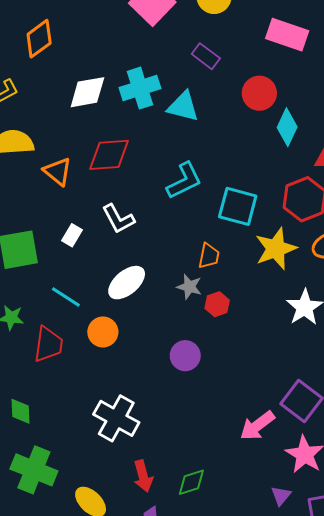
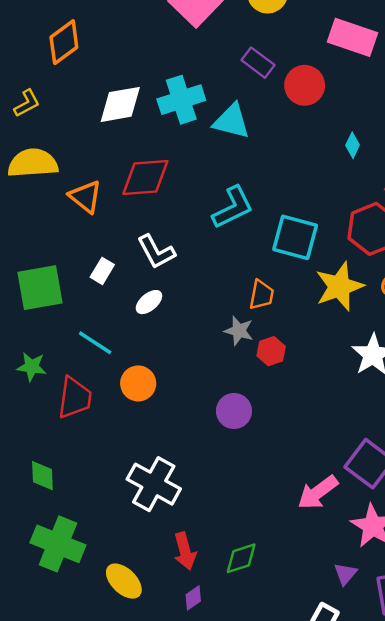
red circle: (259, 93) -> (305, 85), moved
cyan diamond: (287, 127) -> (353, 145), size x0.6
white ellipse: (127, 283) -> (149, 302), moved, size x0.6

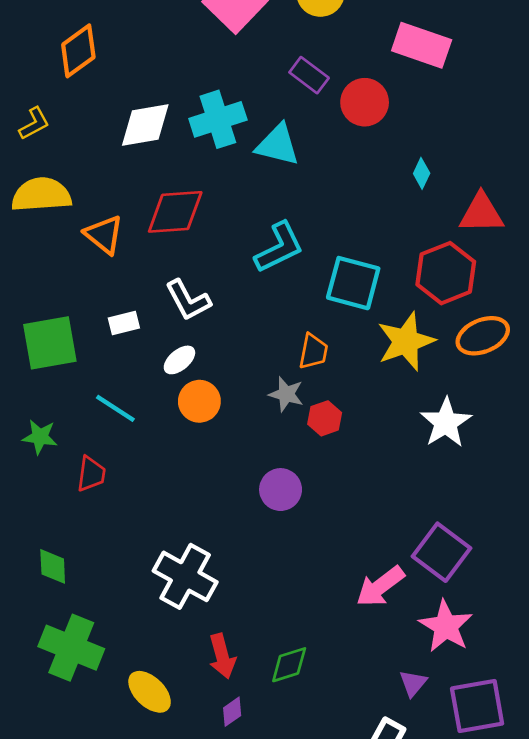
white rectangle: (102, 271) -> (124, 323), turned 45
orange circle: (138, 383) -> (199, 401), moved
red trapezoid: (75, 398) -> (91, 474), size x0.7

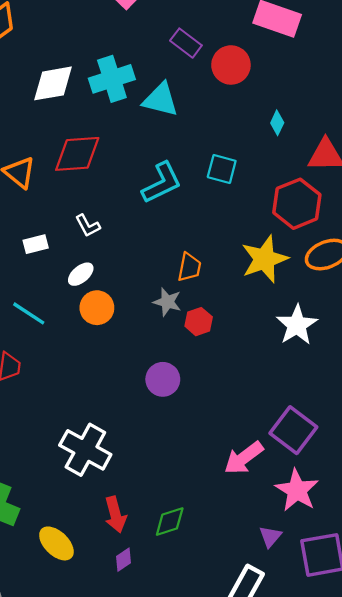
cyan square: (353, 283) -> (222, 169), moved, size x0.7
white L-shape: (188, 300) -> (88, 226), size x0.7

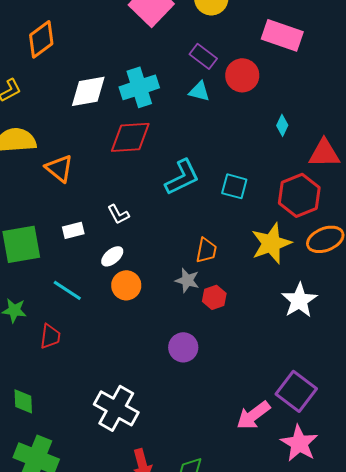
cyan triangle: (160, 100) -> (199, 91), moved, size x0.7
red diamond: (77, 154) -> (130, 137), moved
cyan square: (222, 169) -> (234, 186), moved

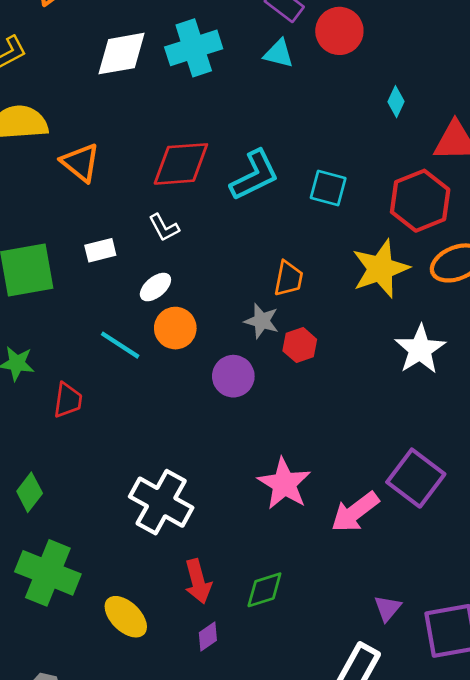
red diamond: (130, 137) -> (181, 164), moved
cyan line: (67, 290) -> (120, 345), moved
purple circle: (183, 347) -> (233, 376), moved
green diamond: (23, 401) -> (30, 492), turned 40
pink star: (299, 443) -> (284, 484), moved

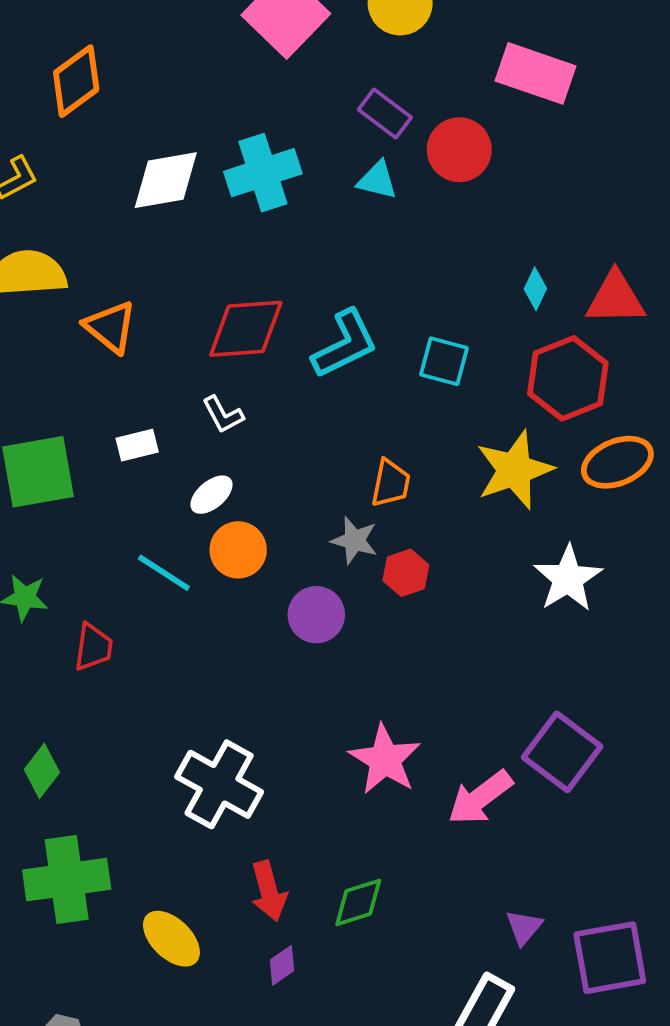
cyan diamond: (396, 102) -> (535, 289), moved
green cross: (48, 573) -> (67, 880), turned -30

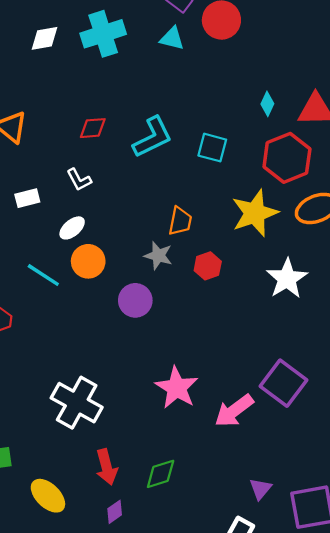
white diamond: (166, 180) -> (45, 38), size x0.7
red diamond: (246, 329) -> (93, 128), size x0.6
red hexagon: (406, 573) -> (208, 266), moved

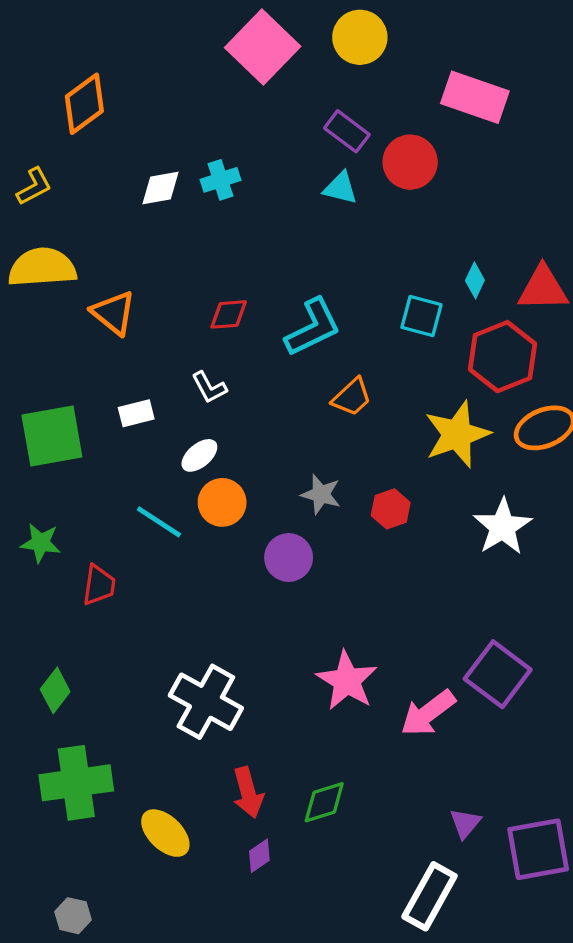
cyan cross: (103, 34) -> (220, 180), moved, size x0.6
cyan square: (212, 148) -> (421, 316), moved
orange trapezoid: (180, 221) -> (352, 397), moved, turned 36

